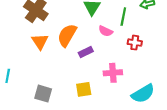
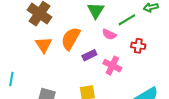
green line: (123, 17) -> (127, 20), turned 48
pink cross: (113, 73) -> (112, 66), moved, turned 30

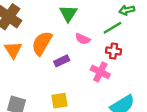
green line: (127, 20) -> (112, 28), moved
pink cross: (112, 66) -> (100, 72), moved

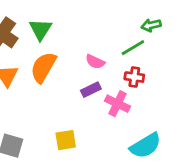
green triangle: (68, 13) -> (40, 29), moved
purple rectangle: (62, 61) -> (91, 90), moved

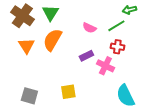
pink semicircle: (95, 62) -> (89, 28), moved
cyan semicircle: (146, 146) -> (125, 96), turned 95

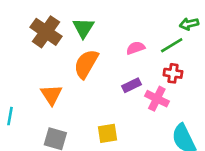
pink semicircle: (89, 28) -> (136, 48), turned 136
orange triangle: (26, 46) -> (51, 95), moved

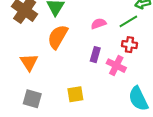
purple rectangle: (132, 85) -> (95, 55), turned -48

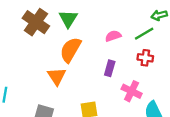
orange triangle: (29, 62) -> (57, 76), moved
pink cross: (116, 66) -> (132, 91), moved

